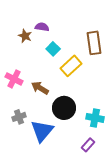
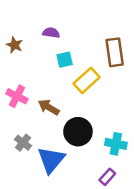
brown star: (25, 36) -> (14, 45), moved
cyan square: (53, 49) -> (65, 60), turned 32
gray cross: (19, 117) -> (23, 143), turned -32

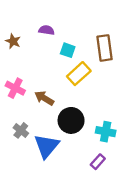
cyan square: (65, 60) -> (68, 50), moved, turned 32

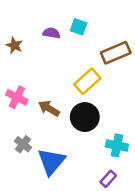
brown rectangle: (104, 48) -> (116, 53), turned 75
cyan square: (68, 50) -> (79, 27), moved
black circle: (71, 120) -> (85, 117), moved

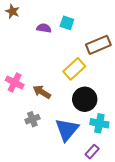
brown star: (14, 45) -> (12, 11), moved
black circle: (85, 117) -> (85, 99), moved
gray cross: (23, 144) -> (32, 119), moved, turned 32
blue triangle: (51, 162) -> (67, 130), moved

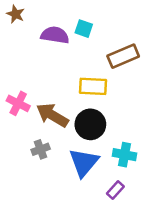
purple semicircle: (44, 28) -> (55, 35), size x1.5
yellow rectangle: (74, 69) -> (93, 86), turned 45
brown arrow: (42, 92) -> (52, 115), size x1.4
black circle: (85, 99) -> (90, 124), moved

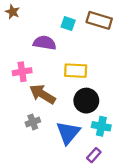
purple semicircle: (55, 35) -> (45, 43), moved
brown rectangle: (123, 56) -> (99, 20), moved, turned 40
pink cross: (18, 103) -> (22, 72), moved, turned -36
black circle: (90, 124) -> (86, 101), moved

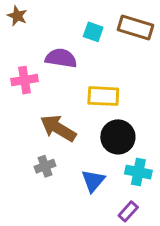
pink cross: (22, 72) -> (25, 80), moved
blue triangle: (68, 133) -> (93, 181), size x0.7

